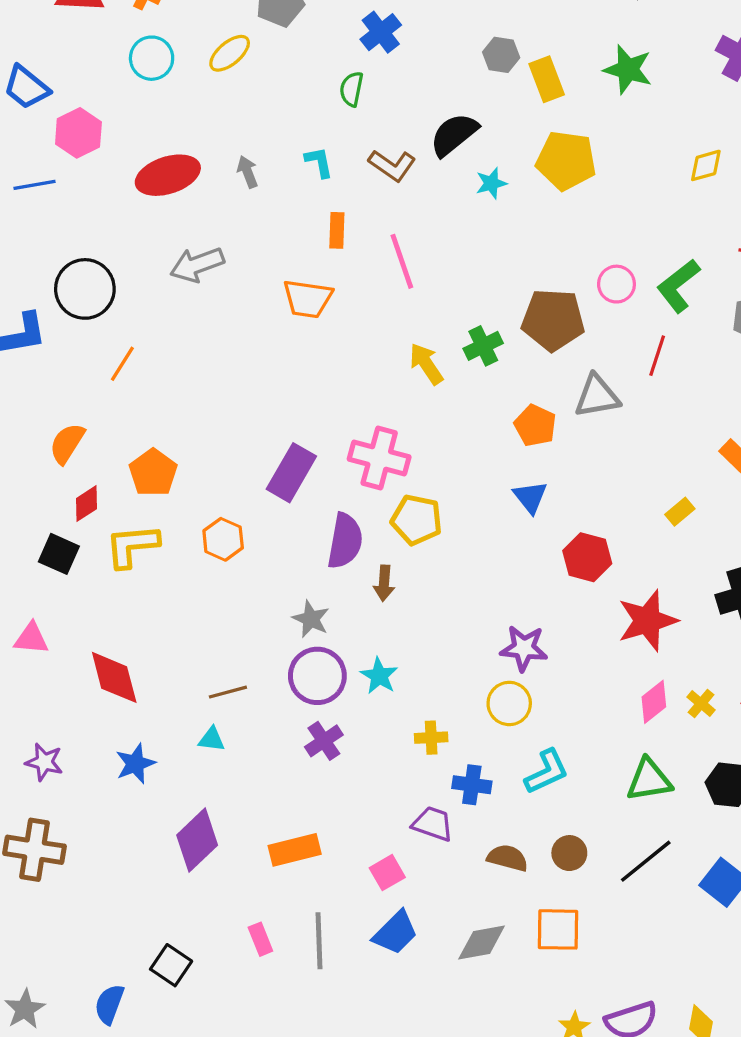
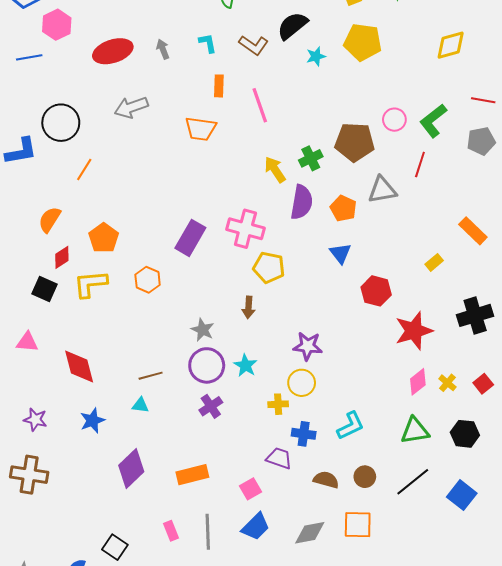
yellow diamond: (706, 165) -> (451, 45), size x1.4
purple semicircle: (345, 541) -> (302, 202), moved
purple star: (524, 648) -> (308, 346), moved
yellow circle: (509, 703) -> (302, 383), moved

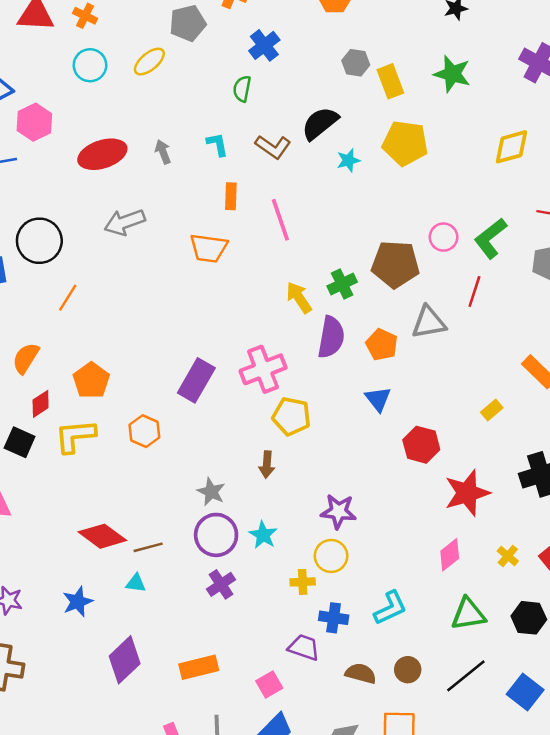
pink cross: (245, 229) -> (263, 369), turned -36
red diamond: (79, 366) -> (102, 536), moved, turned -39
pink diamond: (418, 382) -> (450, 555), moved

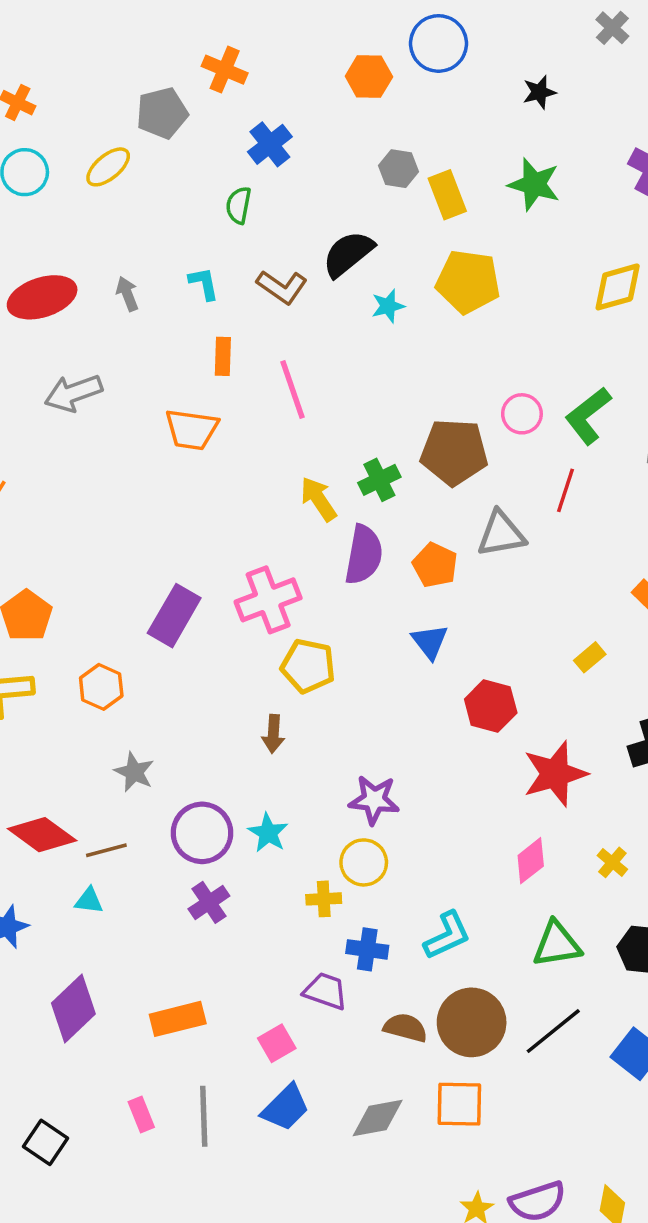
gray star: (211, 492) -> (134, 772), moved
brown circle: (408, 670) -> (472, 1022), size x1.8

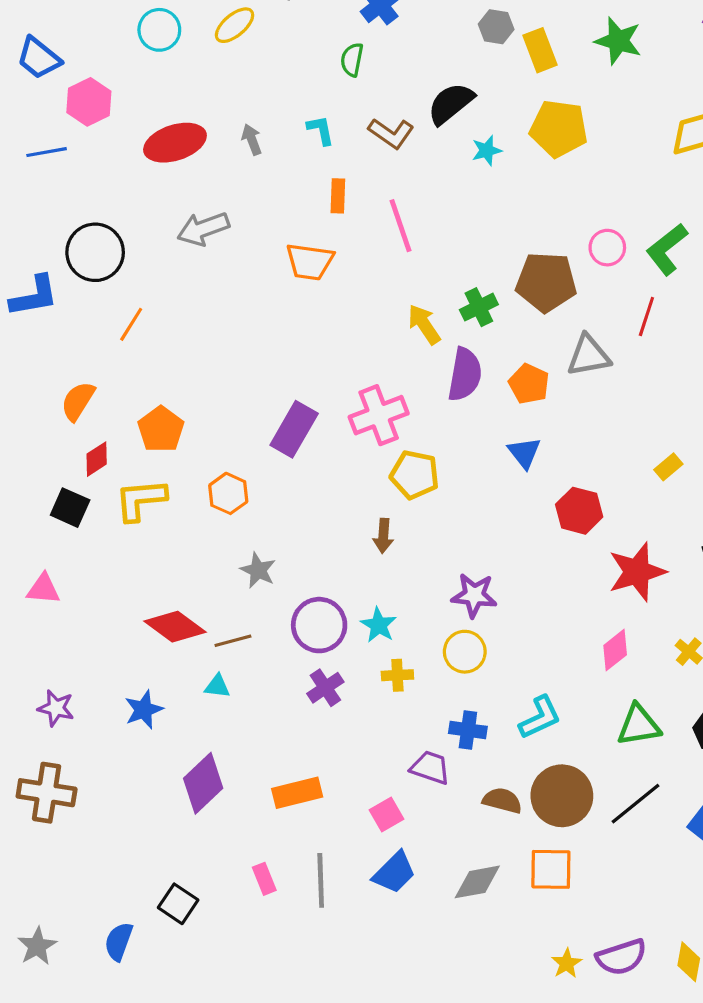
yellow cross: (324, 899) -> (397, 675), moved

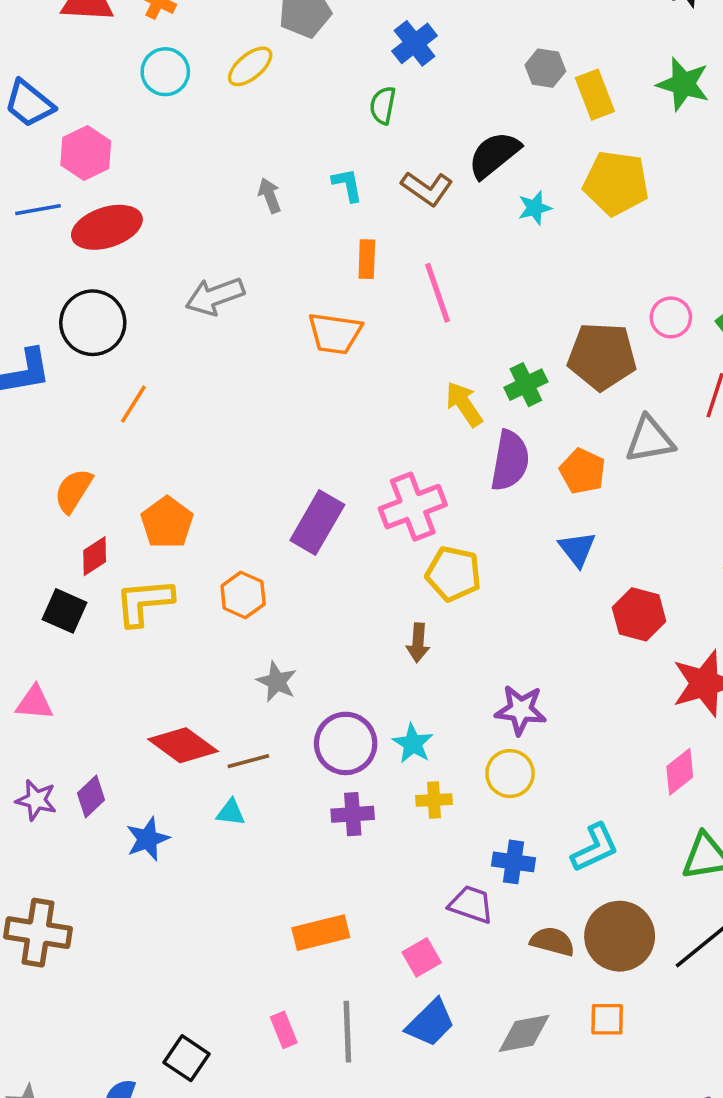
red ellipse: (175, 143) -> (107, 227), moved
purple cross: (325, 688) -> (353, 814), turned 30
purple star: (56, 708) -> (36, 800), moved
purple diamond: (203, 783) -> (91, 797), moved, size x0.6
orange square: (551, 869) -> (607, 1019), size x0.7

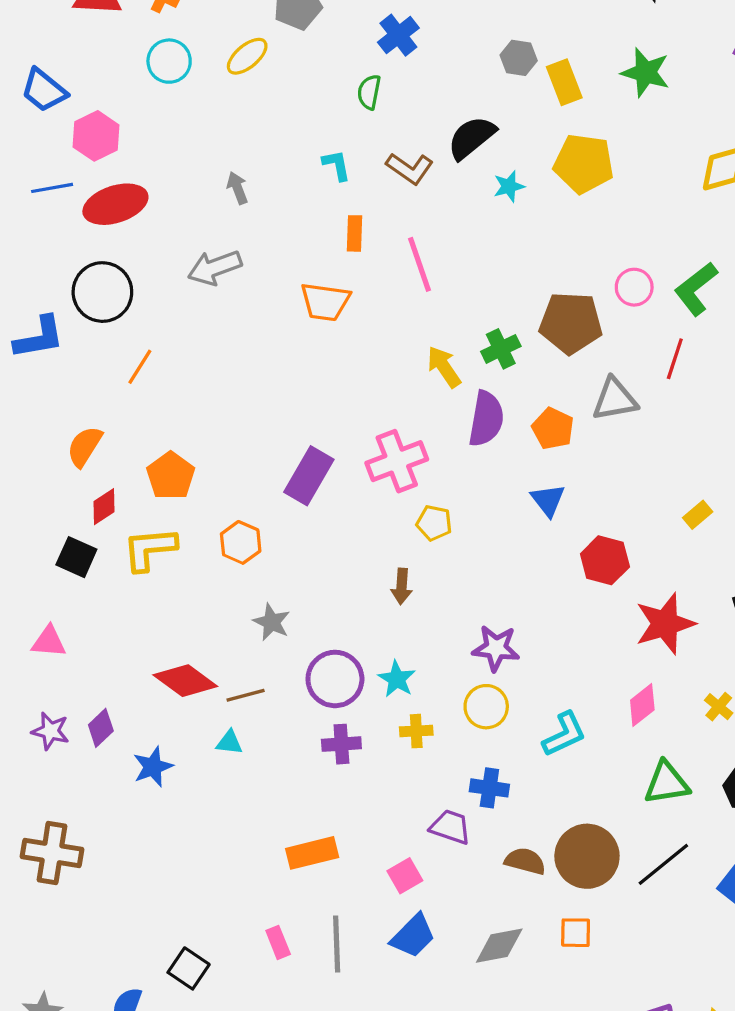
gray arrow: (270, 195) -> (237, 188), moved
yellow pentagon: (453, 574) -> (434, 523), size x0.7
cyan L-shape: (595, 848) -> (564, 734), moved

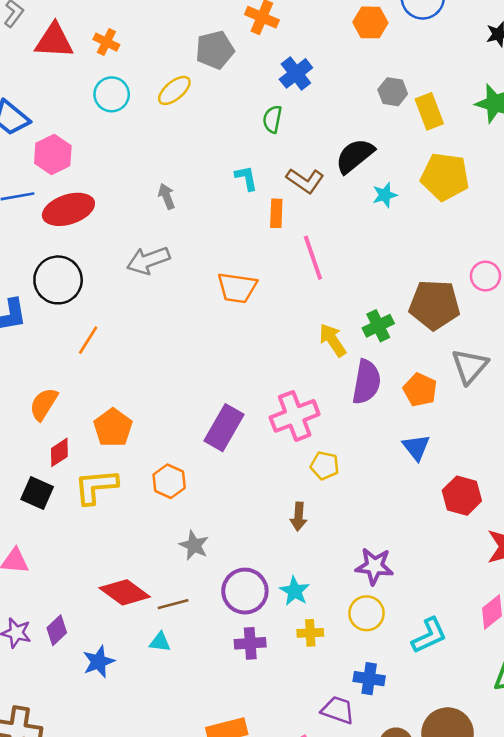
orange rectangle: (354, 233) -> (276, 213), moved
gray triangle: (615, 399) -> (470, 366), turned -39

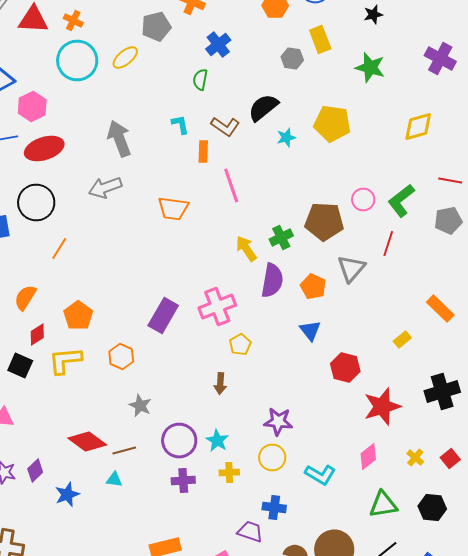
cyan circle: (112, 94) -> (77, 60), size x1.5
yellow rectangle: (429, 111) -> (320, 40), moved
gray arrow: (167, 196) -> (119, 138), size x1.8
yellow pentagon: (325, 466) -> (240, 344), turned 30
cyan L-shape: (429, 635) -> (320, 474), turned 56

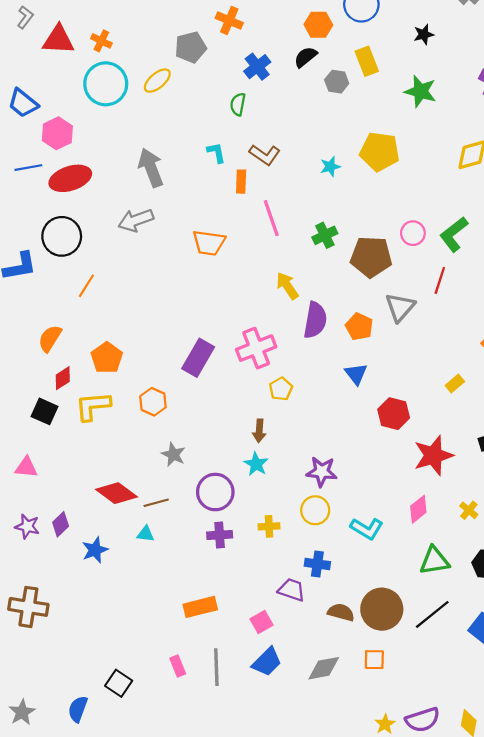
black semicircle: (263, 108) -> (306, 57), moved, size x0.7
green cross: (281, 238) -> (325, 235), moved
cyan star: (217, 440) -> (256, 464), moved

